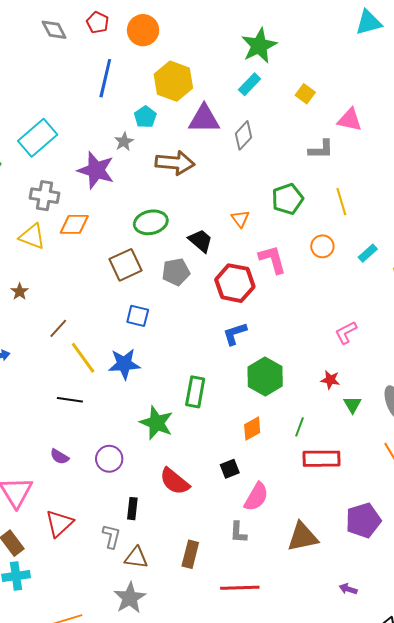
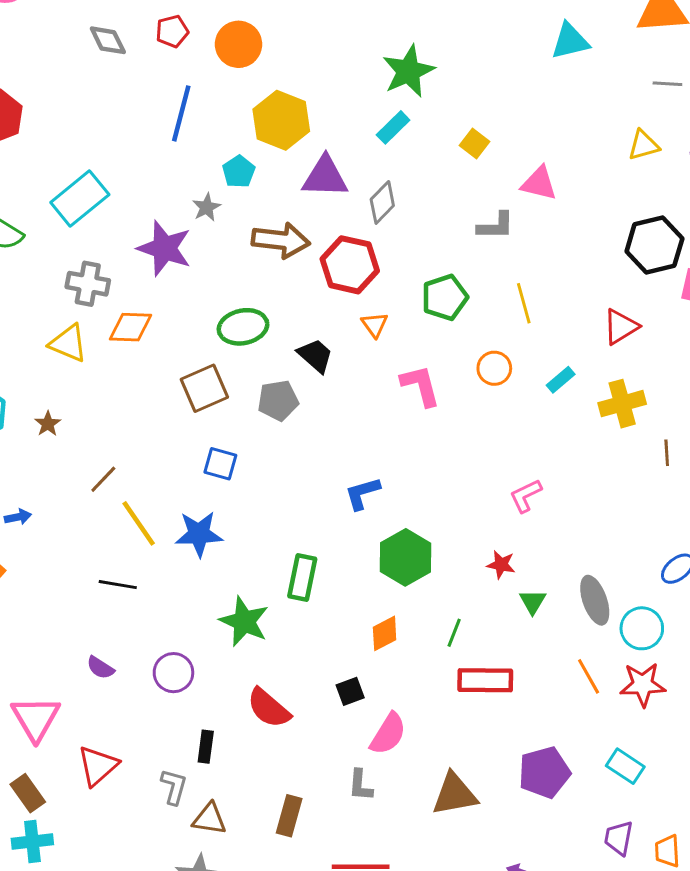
red pentagon: (98, 22) -> (172, 31), turned 30
red hexagon: (235, 283) -> (350, 265), moved

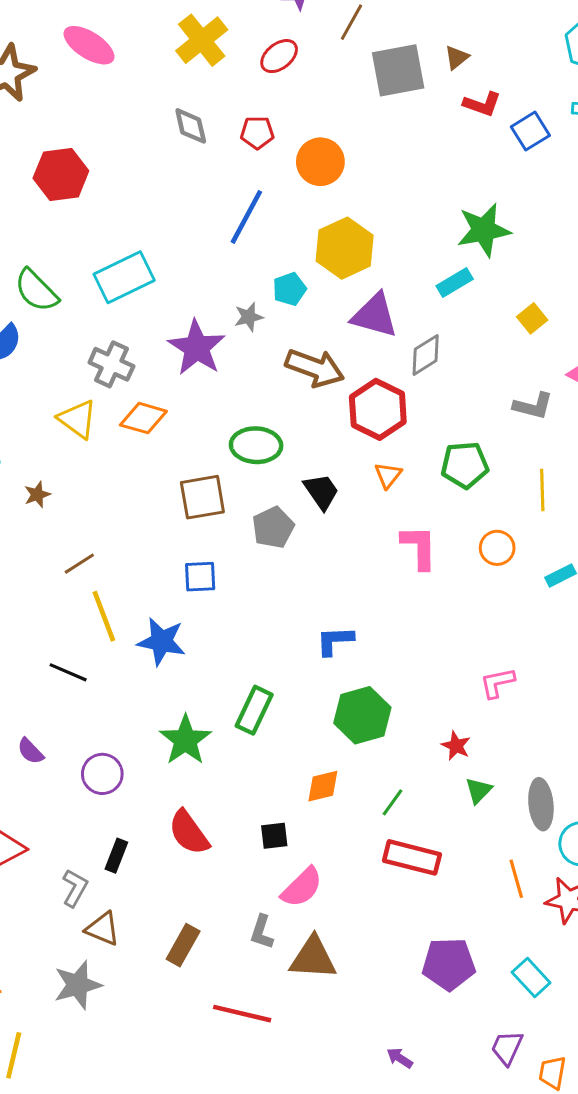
gray pentagon: (278, 401) -> (273, 527), turned -30
blue square: (220, 464) -> (200, 577), turned -32
brown triangle: (455, 794) -> (313, 958), moved

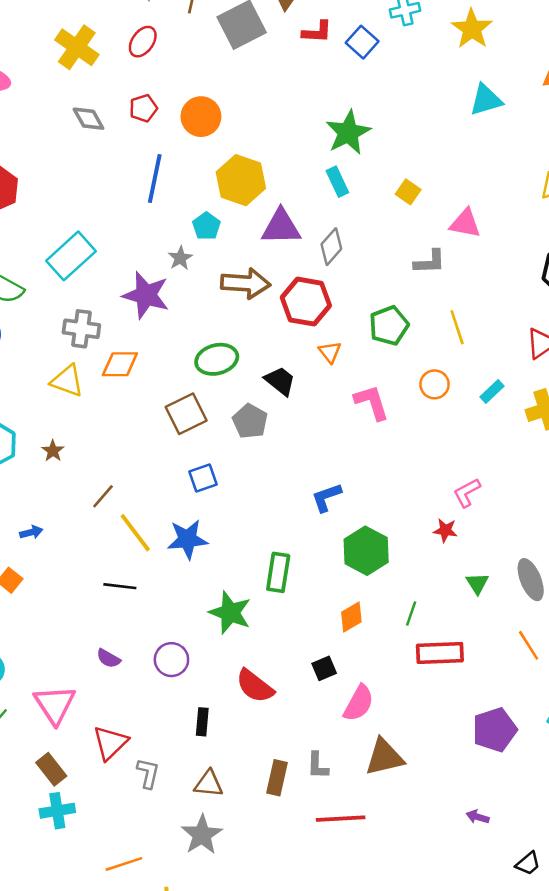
cyan rectangle: (455, 283) -> (337, 182), turned -68
red star: (456, 746) -> (445, 530), moved
gray L-shape: (75, 888) -> (148, 773), moved
gray L-shape: (262, 932) -> (318, 766), moved

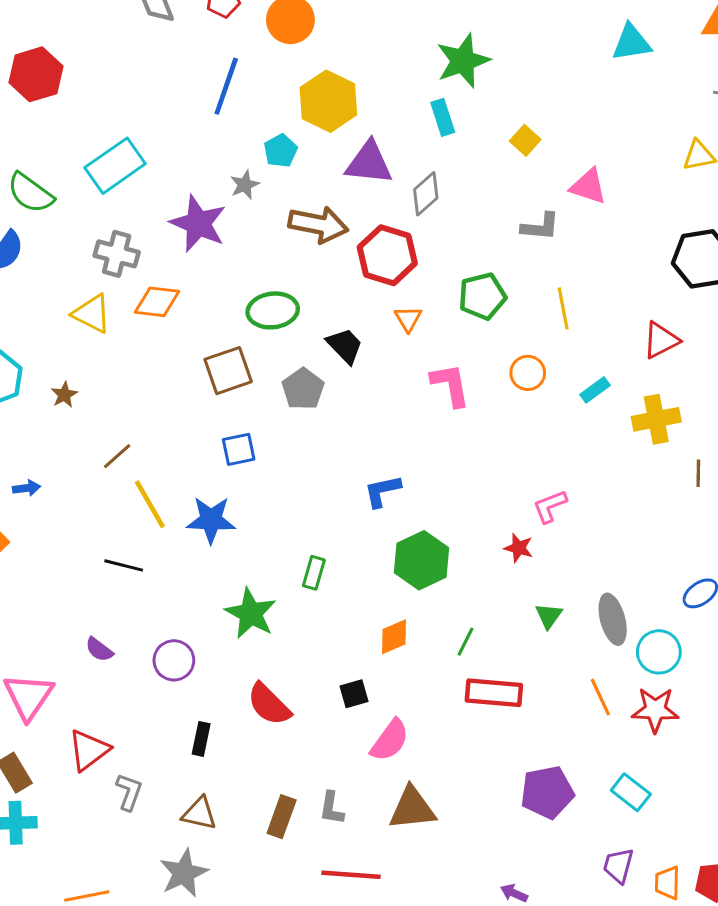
green rectangle: (278, 572) -> (314, 573), size x0.7

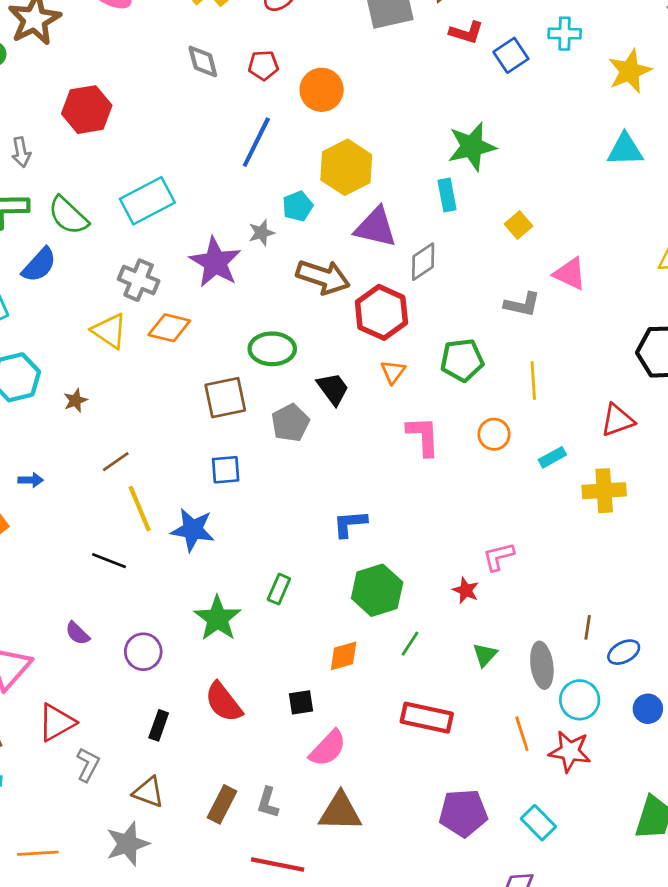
brown line: (698, 473) -> (588, 627), moved
green line: (466, 642) -> (410, 644), moved

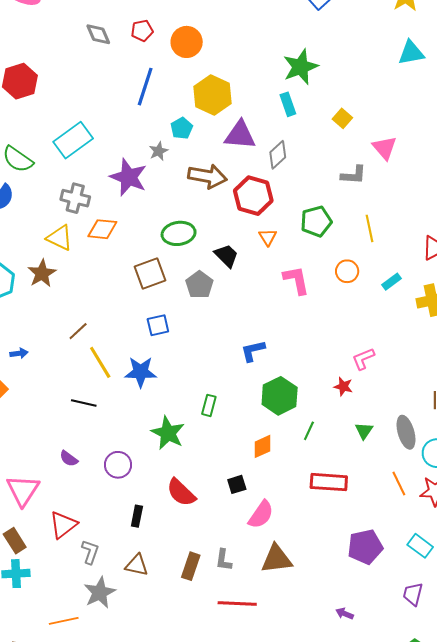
pink triangle: (570, 274) -> (385, 148), turned 32
brown star: (75, 400) -> (42, 273), moved, size x1.6
gray star: (128, 844) -> (100, 593), moved

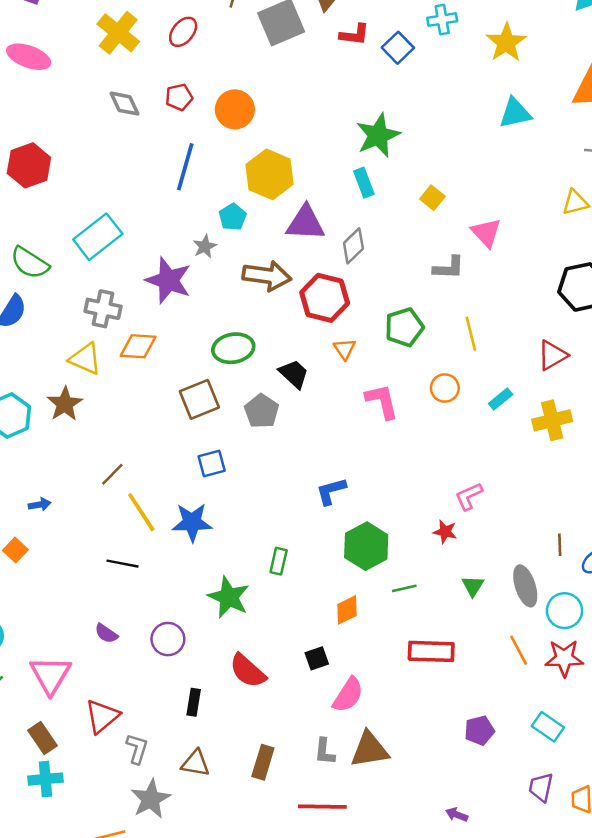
green line: (309, 431) -> (404, 588), turned 54
purple pentagon: (365, 547) -> (479, 730), size x0.7
gray L-shape: (224, 560) -> (325, 752), moved

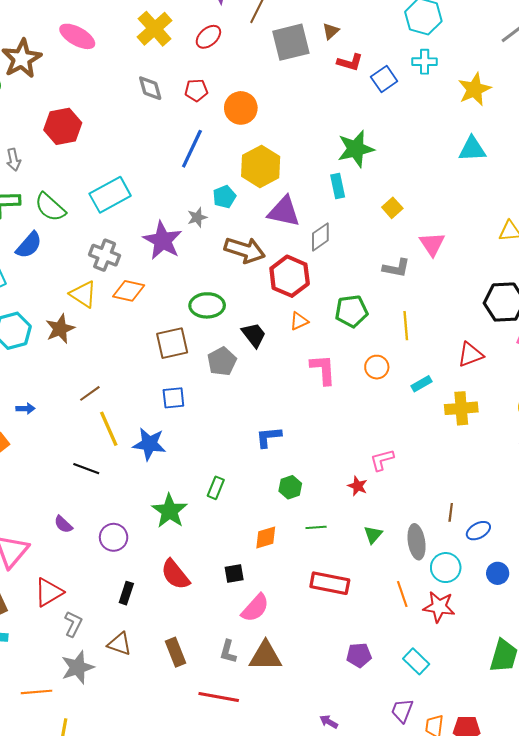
orange triangle: (345, 349) -> (299, 321), turned 30
green hexagon: (366, 546) -> (290, 487), size x0.6
brown rectangle: (263, 762) -> (176, 652), turned -48

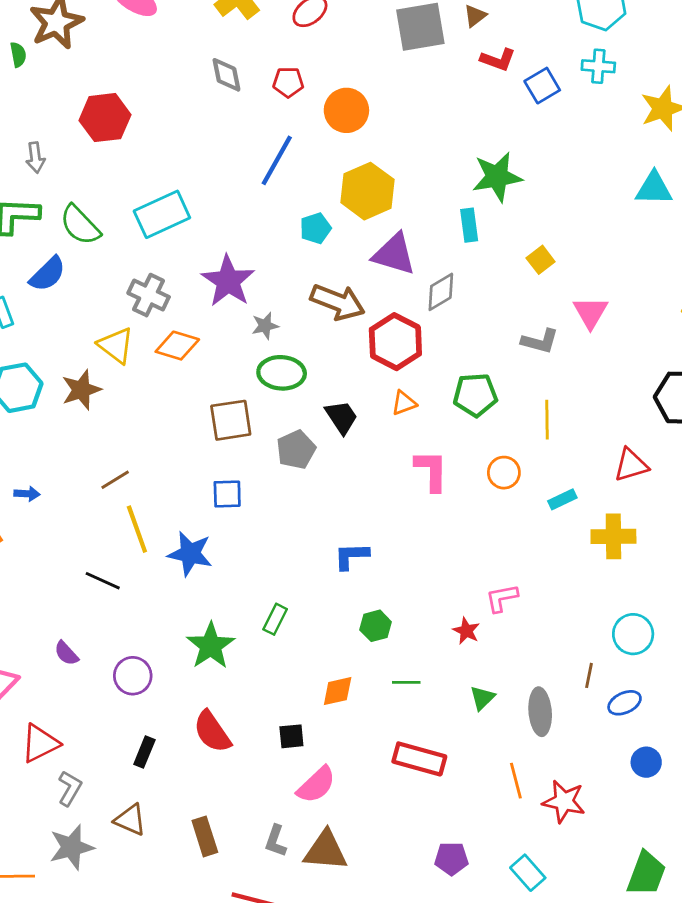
gray star: (197, 217) -> (265, 326), moved
cyan circle: (446, 568) -> (633, 634), moved

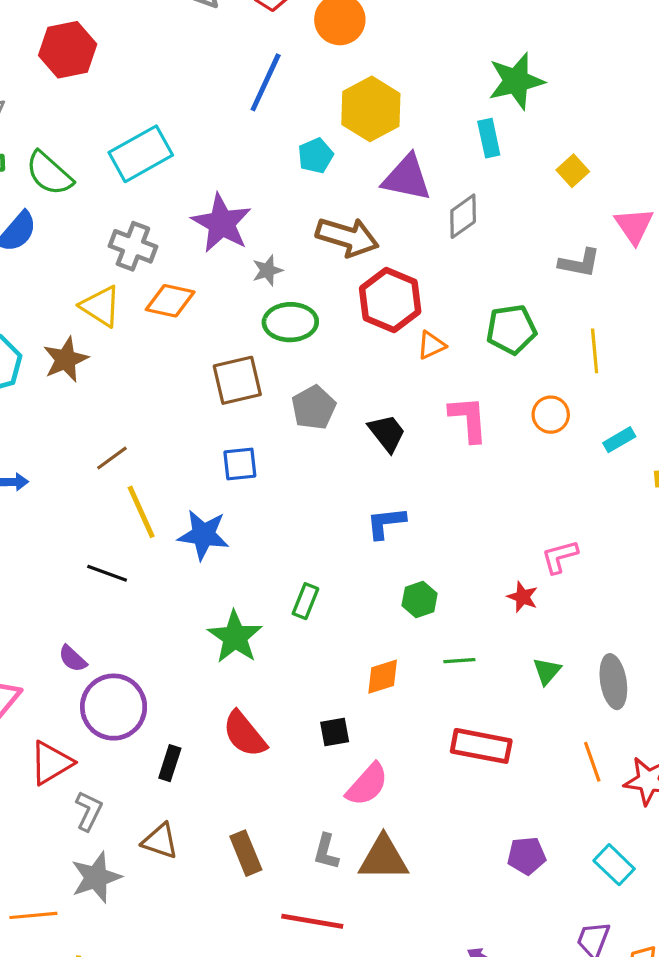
red hexagon: (395, 342) -> (390, 300), moved
black trapezoid: (341, 417) -> (387, 433), moved
purple circle: (133, 676) -> (114, 707), moved, size x1.5

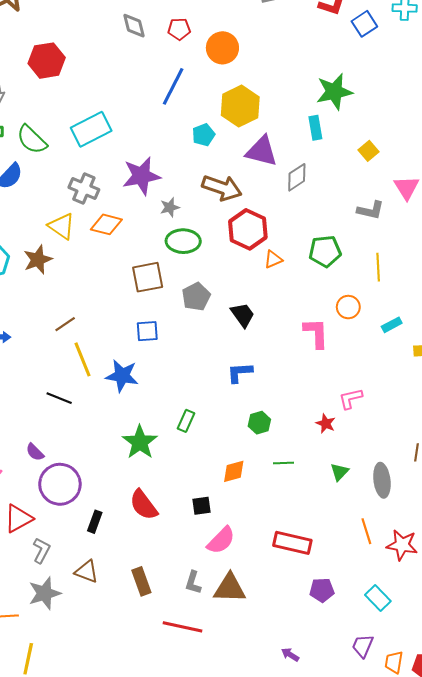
purple star: (222, 223) -> (141, 176), turned 30
pink L-shape: (468, 419) -> (316, 333), moved
red rectangle: (481, 746) -> (292, 543), moved

